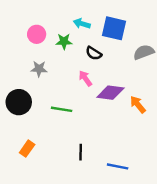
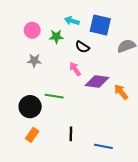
black circle: (19, 102) -> (30, 107), moved
orange rectangle: (27, 149) -> (32, 135), moved

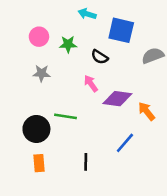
cyan arrow: (72, 21) -> (87, 14), moved
orange rectangle: (32, 135) -> (39, 163), turned -40
blue line: (103, 146) -> (125, 143), moved, turned -60

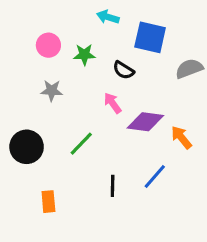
green line: (66, 116) -> (81, 144), turned -55
black circle: (36, 129) -> (27, 147), moved
black line: (86, 162) -> (113, 186), moved

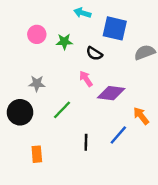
gray star: (52, 91) -> (37, 84), moved
orange arrow: (181, 137) -> (141, 116), moved

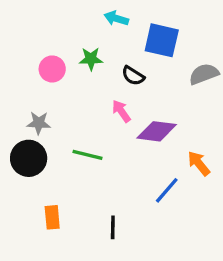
pink circle: (37, 34) -> (52, 69), moved
gray star: (37, 84) -> (39, 123), moved
green line: (62, 110) -> (88, 155), turned 60
black line: (86, 142) -> (113, 227), moved

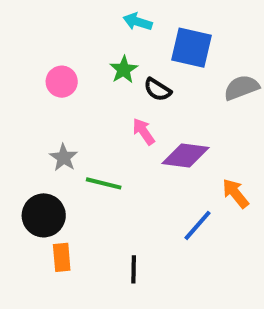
green star: (91, 59) -> (124, 70), moved, turned -30
gray star: (39, 123) -> (64, 157), moved, turned 30
black circle: (29, 158) -> (44, 215), moved

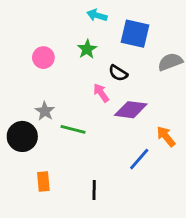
black semicircle: (158, 90) -> (118, 73), moved
black circle: (44, 215) -> (22, 136), moved

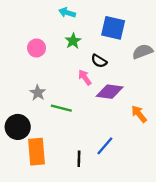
cyan arrow: (97, 15) -> (67, 13), moved
black circle: (22, 136) -> (18, 127), moved
blue line: (139, 159) -> (105, 146), moved
orange rectangle: (43, 182) -> (37, 152), size x1.6

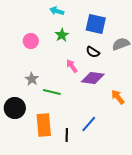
black semicircle: (99, 61) -> (93, 52), moved
orange rectangle: (37, 152) -> (44, 125), moved

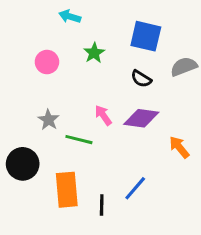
cyan arrow: (57, 11) -> (70, 16), moved
pink arrow: (72, 66) -> (103, 115), moved

